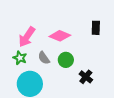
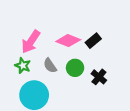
black rectangle: (96, 28) -> (93, 41), moved, turned 48
black cross: (86, 77) -> (99, 77), moved

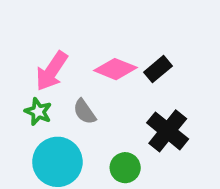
green circle: (75, 68) -> (125, 168), moved
black cross: (99, 77) -> (168, 131), size x1.5

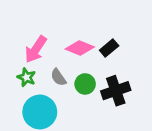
black cross: (168, 131) -> (116, 91), turned 32
green circle: (125, 168) -> (85, 84), moved

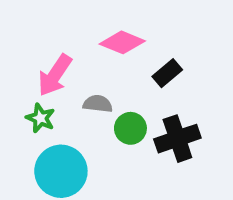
pink diamond: (80, 48) -> (122, 42), moved
gray semicircle: (58, 77) -> (98, 104), moved, turned 132

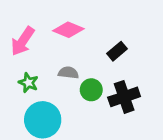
pink diamond: (122, 42) -> (68, 30), moved
pink arrow: (55, 75) -> (23, 41), moved

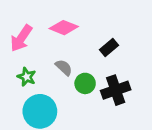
gray semicircle: (68, 73) -> (64, 67), turned 36

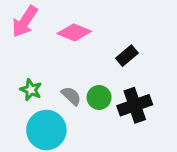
pink arrow: (21, 38) -> (25, 22), moved
gray semicircle: (64, 67) -> (71, 96), moved

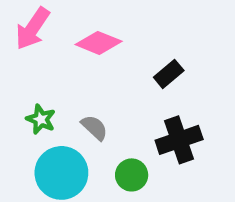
green circle: (99, 97) -> (132, 175), moved

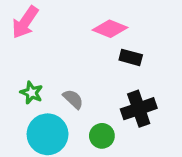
pink diamond: (99, 43) -> (110, 29), moved
black rectangle: (169, 74) -> (131, 57), turned 55

